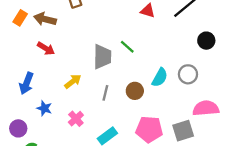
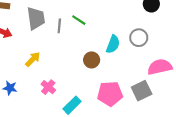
gray trapezoid: (102, 57) -> (36, 18), moved
gray line: (105, 93) -> (59, 26), moved
pink cross: (76, 119) -> (48, 87), moved

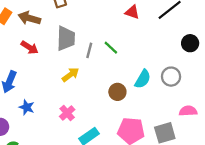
yellow arrow: (33, 59) -> (71, 75), moved
pink semicircle: (160, 67) -> (188, 111), size x0.7

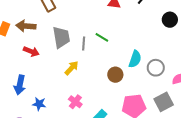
gray circle: (171, 77) -> (156, 68), moved

